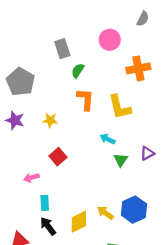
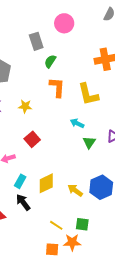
pink circle: (110, 40) -> (64, 23), moved
cyan rectangle: (45, 203) -> (20, 181), turned 32
yellow diamond: (79, 222) -> (46, 183), moved

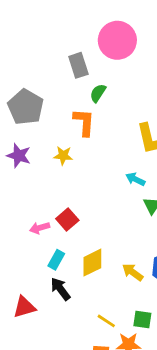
pink circle: (64, 23) -> (117, 40), size x1.4
orange L-shape: (57, 87) -> (84, 122), moved
red square: (32, 139) -> (67, 219), moved

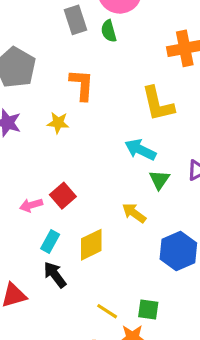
green semicircle: (98, 93) -> (109, 31), moved, turned -48
cyan arrow: (135, 179) -> (140, 150), size x1.4
yellow arrow: (133, 272) -> (134, 213), moved

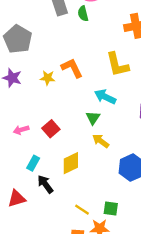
orange L-shape: (82, 85) -> (72, 68), moved, turned -30
green triangle: (159, 180) -> (93, 118), moved
pink arrow: (31, 205) -> (21, 130), moved
cyan rectangle: (50, 241) -> (33, 163), moved

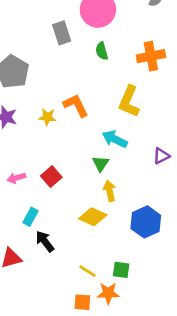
green semicircle: (83, 14) -> (102, 51), moved
yellow L-shape: (117, 65) -> (129, 102), turned 36
yellow arrow: (101, 141) -> (110, 191), turned 42
yellow diamond: (71, 163) -> (93, 217), moved, turned 50

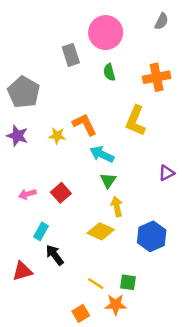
cyan arrow: (115, 139) -> (102, 154), moved
orange square: (82, 302) -> (81, 313), moved, turned -35

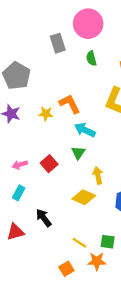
green triangle: (108, 180) -> (78, 153), moved
cyan rectangle: (41, 231) -> (19, 193), moved

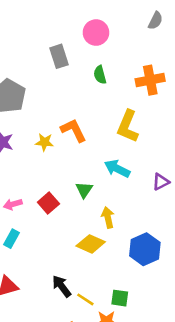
pink circle: (88, 24) -> (96, 33), size x0.7
cyan arrow: (85, 130) -> (117, 169), moved
black arrow: (44, 218) -> (62, 286), moved

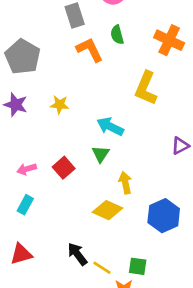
orange cross: (150, 80) -> (169, 40), turned 36
orange L-shape: (74, 130) -> (90, 50), moved
cyan arrow: (117, 169) -> (110, 127), moved

